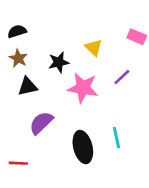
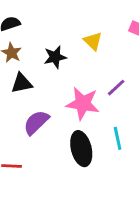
purple line: (122, 77) -> (116, 88), moved
pink star: (83, 88) -> (83, 104), moved

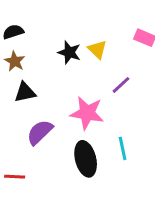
black star: (55, 57) -> (69, 52), moved, turned 30
purple line: (116, 88) -> (121, 85), moved

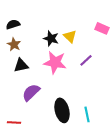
pink star: (87, 113) -> (55, 62), moved
cyan line: (123, 148) -> (87, 114), moved

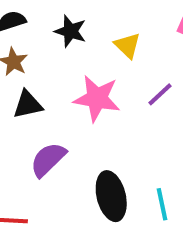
black star: (51, 38) -> (70, 31), moved

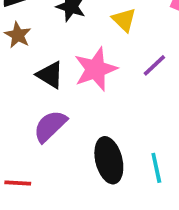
pink star: (97, 98) -> (96, 69), turned -30
black triangle: (28, 104) -> (50, 75), moved, turned 44

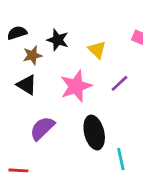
brown star: (18, 35) -> (32, 55), moved, turned 30
black triangle: (50, 75) -> (27, 85), moved
black ellipse: (109, 160) -> (94, 133), moved

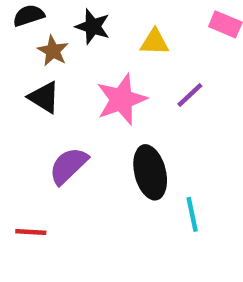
yellow triangle: (97, 50) -> (155, 42), turned -42
brown star: (32, 55) -> (53, 51), turned -30

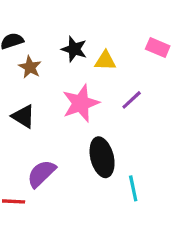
black star: (93, 27) -> (74, 49), moved
black triangle: (44, 97) -> (23, 116), moved
purple semicircle: (68, 166) -> (41, 174), moved

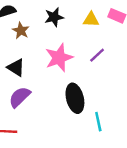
black star: (74, 49) -> (54, 17), turned -30
yellow triangle: (105, 61) -> (91, 20), moved
purple semicircle: (41, 174) -> (20, 97), moved

